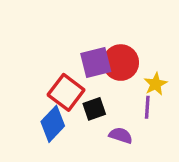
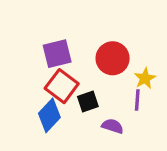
purple square: (96, 63) -> (57, 54), moved

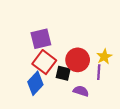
red circle: (113, 58) -> (78, 60), moved
black square: (88, 101) -> (63, 73), turned 32

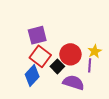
black square: (63, 73) -> (57, 66), turned 32
purple semicircle: (81, 91) -> (73, 83), size x1.5

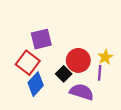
red square: (40, 56) -> (28, 63), moved

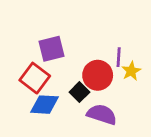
purple line: (100, 73) -> (119, 57), moved
blue diamond: (36, 84) -> (45, 105), turned 50

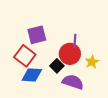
purple line: (119, 57) -> (75, 41), moved
yellow star: (131, 71) -> (92, 62), moved

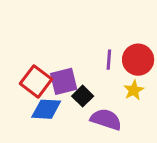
purple square: (37, 35) -> (64, 81), moved
red circle: (70, 54) -> (138, 60), moved

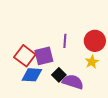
purple line: (109, 60) -> (65, 41), moved
black square: (83, 96) -> (59, 75), moved

